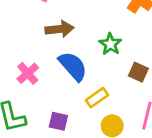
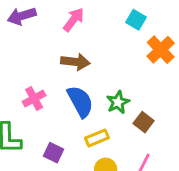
green star: (110, 44) -> (118, 102), moved

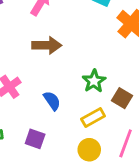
blue semicircle: (80, 101) -> (52, 101), moved, size x0.6
yellow rectangle: (97, 138) -> (93, 118), moved

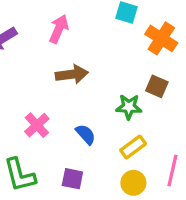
green star: (94, 81) -> (129, 107), turned -30
brown square: (122, 98) -> (157, 86), moved

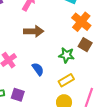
orange cross: (161, 38) -> (81, 22), moved
purple square: (72, 179) -> (18, 95), moved

